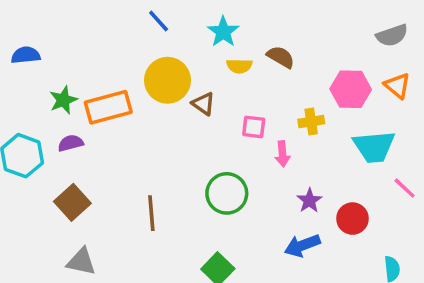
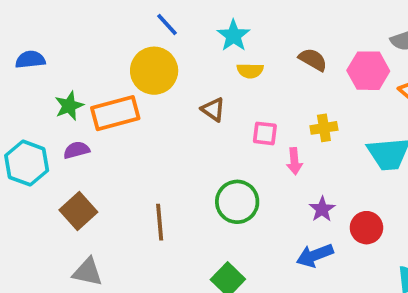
brown semicircle: (281, 57) -> (313, 60), moved
yellow circle: (168, 80) -> (154, 71), moved
pink hexagon: (351, 89) -> (368, 71), moved

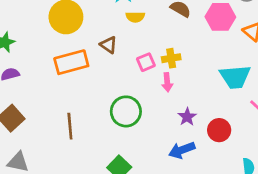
orange rectangle: (115, 113) -> (71, 62), moved
yellow cross: (324, 128) -> (171, 58), moved
pink square: (265, 133) -> (146, 62), turned -30

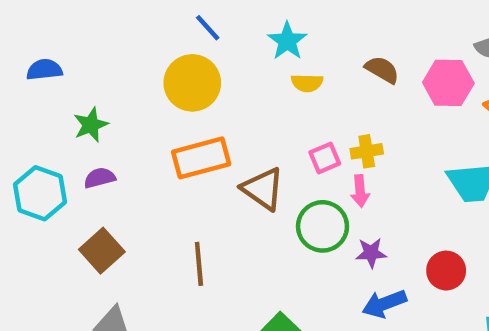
brown triangle: (109, 45) -> (263, 189), moved, size x1.5
green circle: (126, 111) -> (323, 226), moved
purple star: (187, 117) -> (371, 253), moved, turned 30

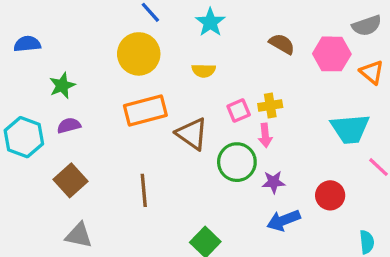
yellow semicircle: (307, 83) -> (204, 71), moved

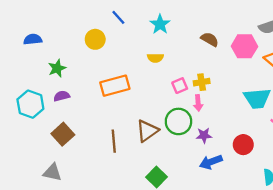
yellow circle: (139, 54) -> (95, 39), moved, size x0.7
brown triangle: (192, 134) -> (147, 131), moved, turned 50
gray triangle: (79, 235) -> (52, 172), moved

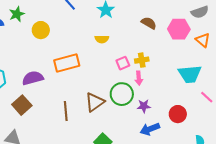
yellow circle: (95, 39) -> (41, 30), moved
green star: (57, 68) -> (17, 14), moved
purple semicircle: (62, 96) -> (33, 78), moved, size x1.5

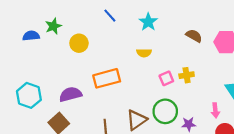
pink arrow: (139, 78) -> (215, 110), moved

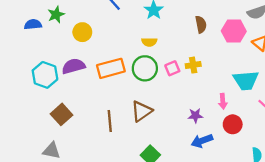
brown semicircle: (194, 36) -> (201, 24), turned 49
purple semicircle: (70, 94) -> (74, 66), moved
cyan hexagon: (29, 95) -> (45, 75), moved
green circle: (165, 111) -> (145, 68), moved

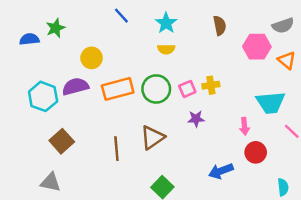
brown semicircle: (201, 24) -> (220, 26), moved
yellow circle: (82, 32) -> (92, 58), moved
yellow semicircle: (149, 42) -> (166, 49), moved
purple star: (195, 116) -> (196, 119), moved

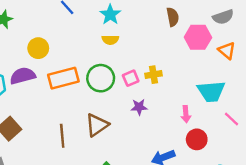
brown semicircle: (220, 26) -> (173, 17), moved

